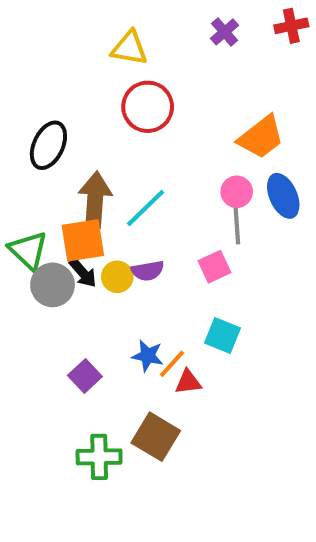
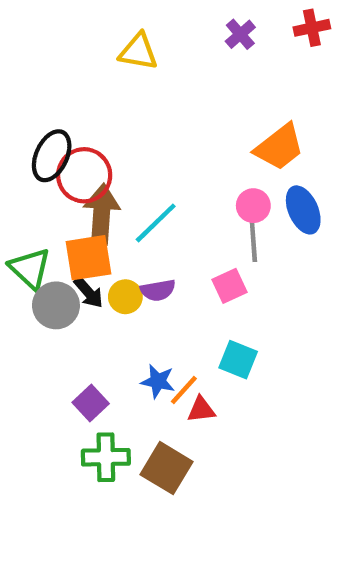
red circle: (148, 107) -> (84, 175), moved
green cross: (99, 457) -> (106, 457), moved

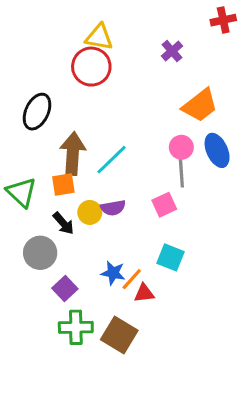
purple cross: (240, 34) -> (172, 51), moved
red circle: (84, 175) -> (91, 67), moved
orange square: (88, 258) -> (63, 185), size x0.7
black arrow: (88, 292) -> (63, 223), moved
gray circle: (56, 305) -> (40, 253), moved

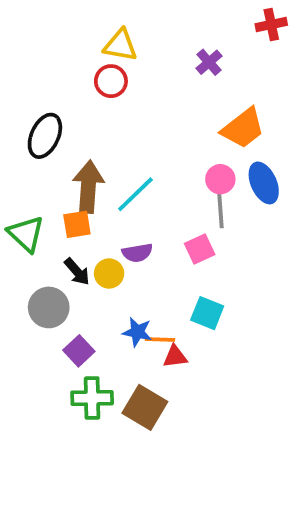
red circle: (91, 67) -> (111, 81), size x0.7
yellow circle: (90, 212) -> (109, 274), moved
orange line: (132, 279) -> (160, 340), turned 50

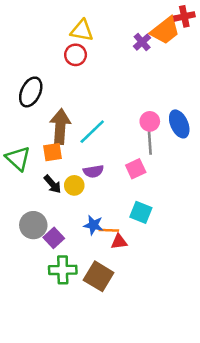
orange trapezoid: (243, 128) -> (165, 31), moved
gray circle: (49, 307) -> (33, 225), moved

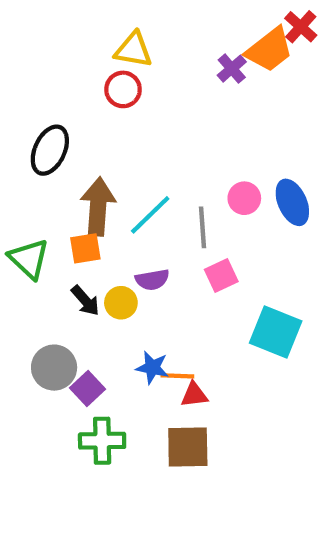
red cross: (184, 16) -> (301, 27), turned -36
gray line: (150, 142) -> (202, 227), moved
cyan square: (141, 212) -> (276, 332), moved, size x1.4
brown square: (99, 276) -> (188, 447), moved, turned -32

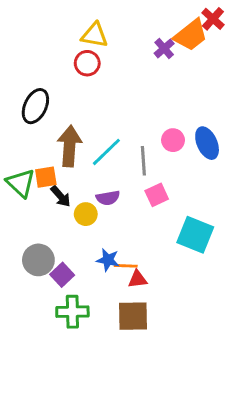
orange square: (85, 248) -> (46, 177), moved
black arrow: (85, 301) -> (61, 196), moved

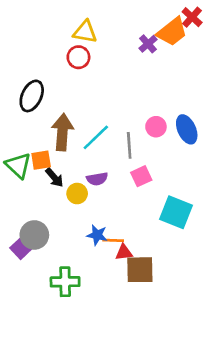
purple square: (62, 275) -> (21, 248), moved
brown square: (133, 316) -> (140, 270), moved

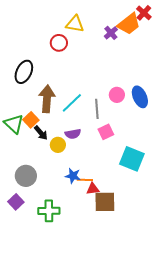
yellow triangle: (85, 32) -> (75, 24), moved
orange square: (41, 160) -> (31, 120), turned -35
purple square: (21, 248) -> (16, 202), moved

